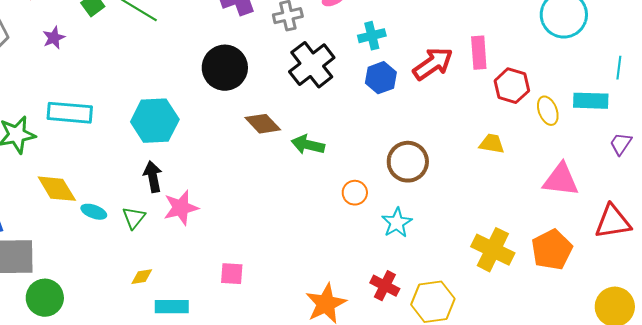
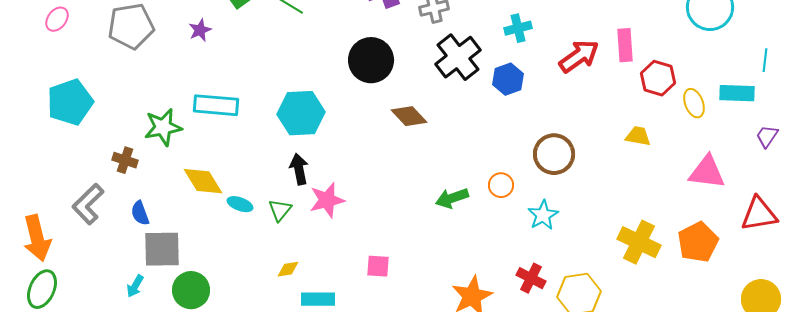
blue hexagon: (381, 78) -> (508, 79), moved
green arrow: (308, 145) -> (452, 198), moved, turned -32

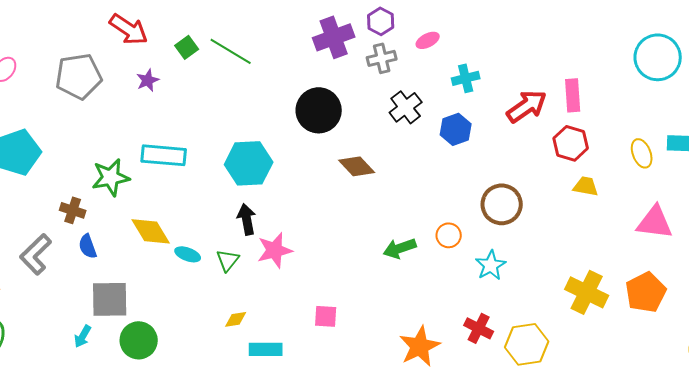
black cross: (458, 57) -> (406, 107), size x0.7
red hexagon: (658, 78) -> (571, 143), moved
blue semicircle: (140, 213) -> (88, 246), moved

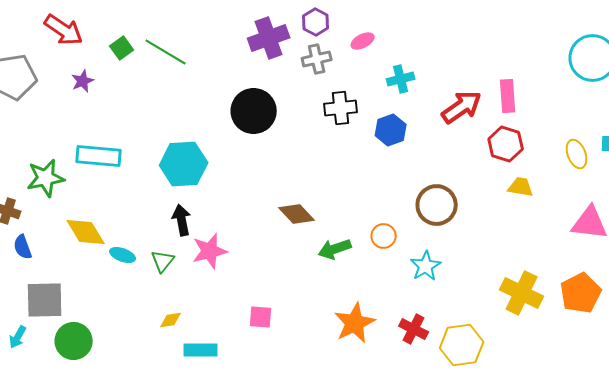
black cross: (406, 107) -> (341, 108), turned 32
brown diamond: (357, 166) -> (297, 214), moved
orange star: (420, 346) -> (355, 323), moved

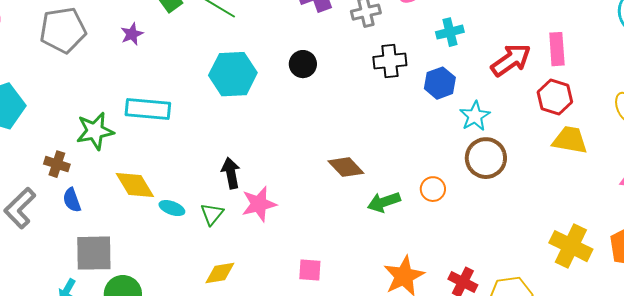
black circle: (254, 111) -> (303, 64), size x0.6
cyan hexagon: (184, 164) -> (233, 74), moved
yellow trapezoid: (521, 187) -> (570, 140), size x1.4
cyan star: (426, 266) -> (475, 116), moved
yellow diamond: (171, 320) -> (220, 273), size x1.4

